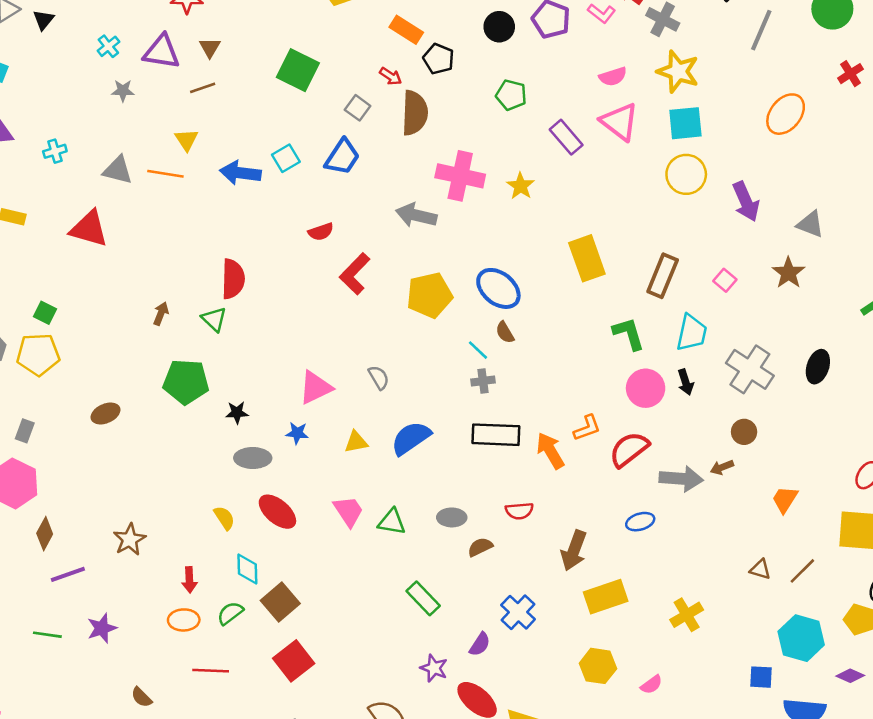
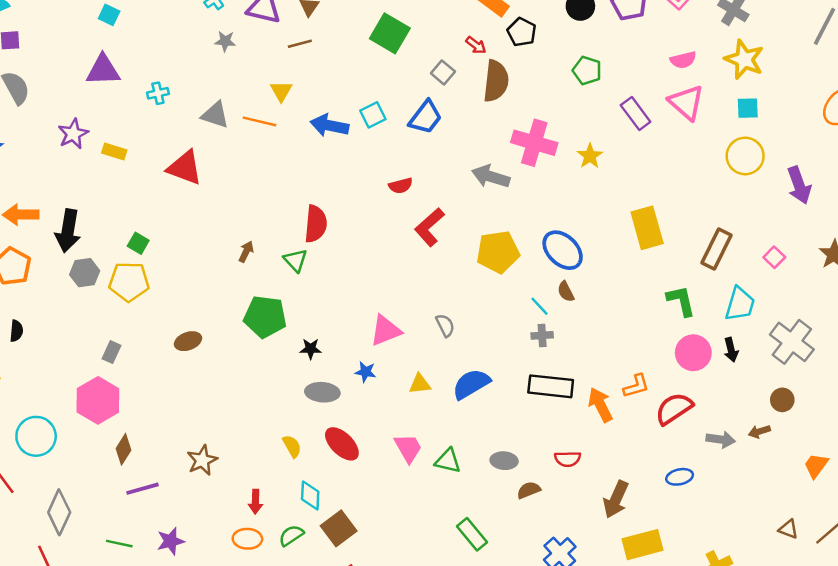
cyan square: (685, 123) -> (748, 108), size x0.7
gray arrow: (681, 479) -> (721, 439), size x0.7

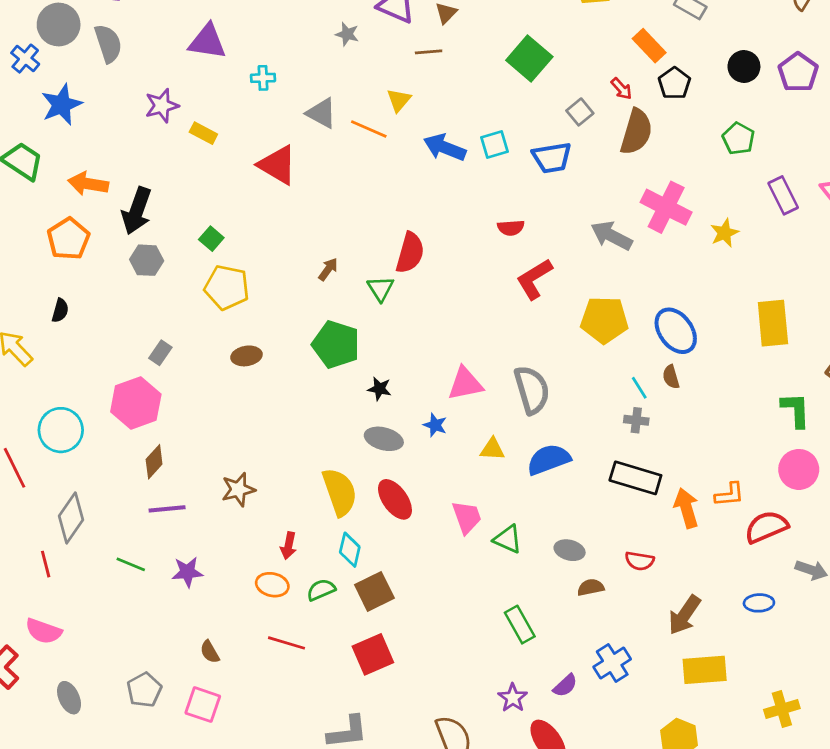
blue trapezoid: (426, 117) -> (552, 158), turned 33
yellow pentagon: (129, 282) -> (227, 287), moved
gray semicircle: (445, 325) -> (532, 390), size x1.8
yellow semicircle: (292, 446) -> (340, 492), size x1.8

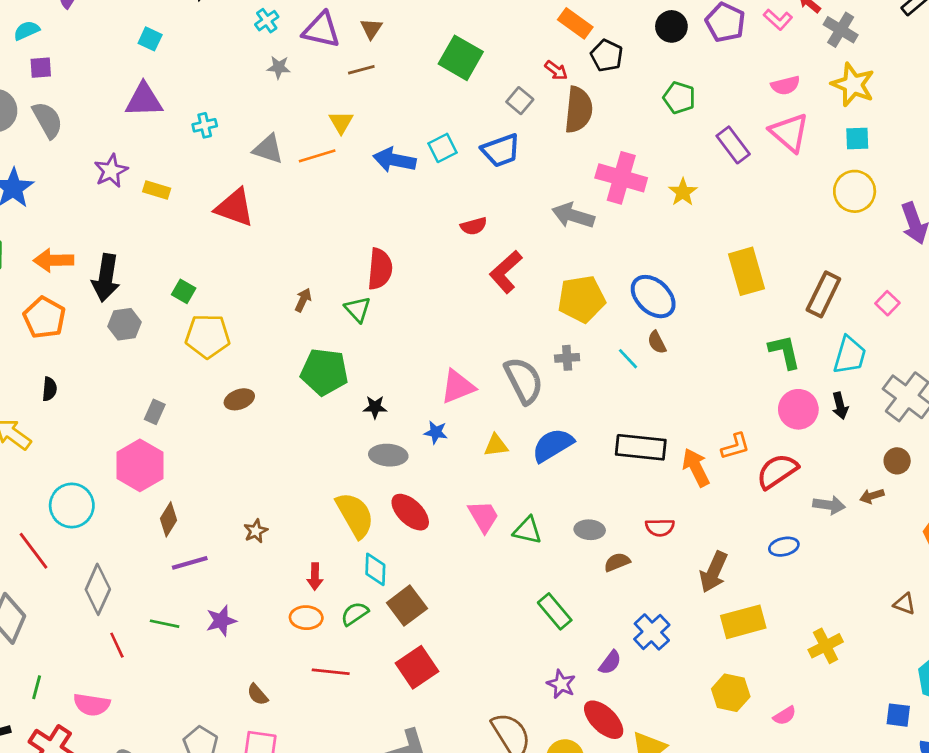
orange line: (369, 129) -> (317, 156), turned -30
gray cross: (636, 420) -> (567, 358), moved
brown star: (238, 489) -> (256, 531), size x0.7
red line: (46, 564) -> (117, 645), moved

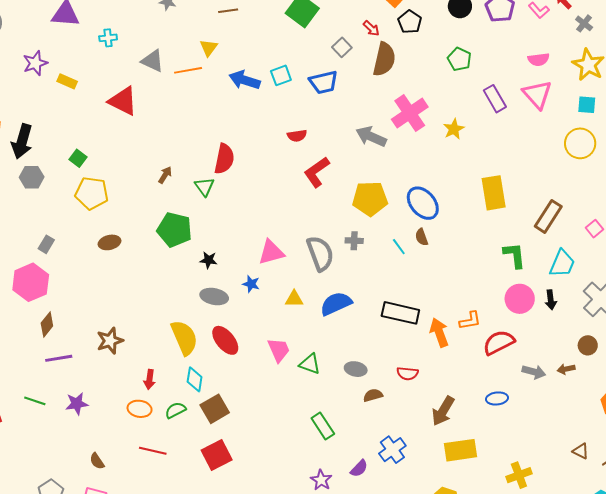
gray cross: (841, 30) -> (584, 23), size x0.7
pink cross: (621, 178) -> (410, 113), turned 33
brown star: (256, 531) -> (110, 341), size x1.5

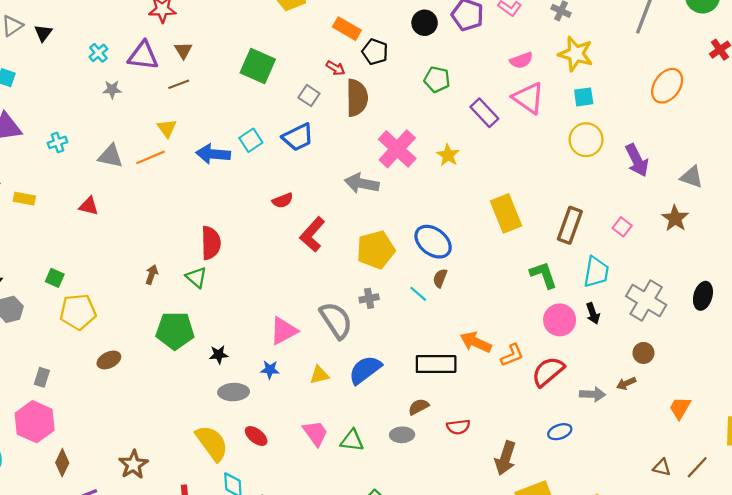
red triangle: (123, 101) -> (89, 206), size x0.6
brown semicircle: (422, 237) -> (440, 278), turned 54
orange arrow: (439, 333) -> (476, 342), moved, turned -32
red ellipse: (225, 340) -> (256, 436), size x0.7
brown semicircle: (373, 395) -> (419, 407), moved

